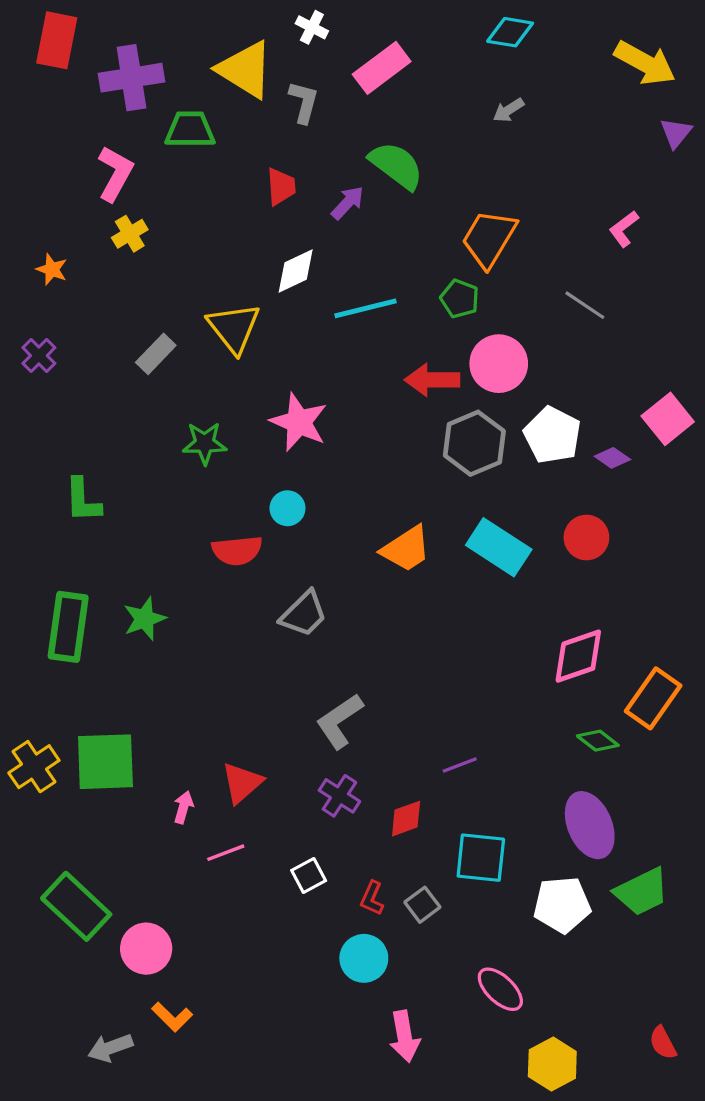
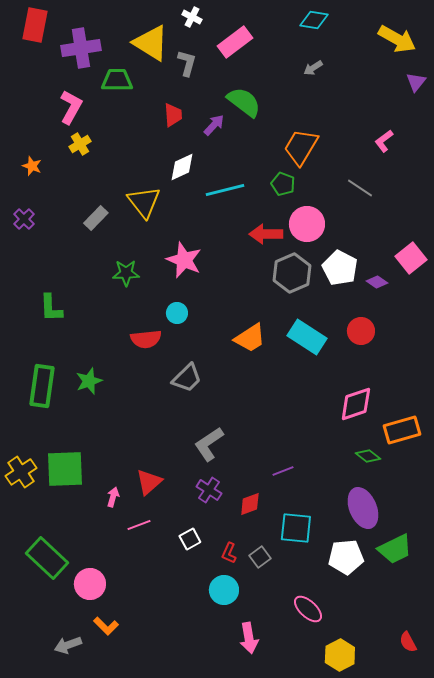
orange rectangle: (653, 698) -> (402, 430), turned 39

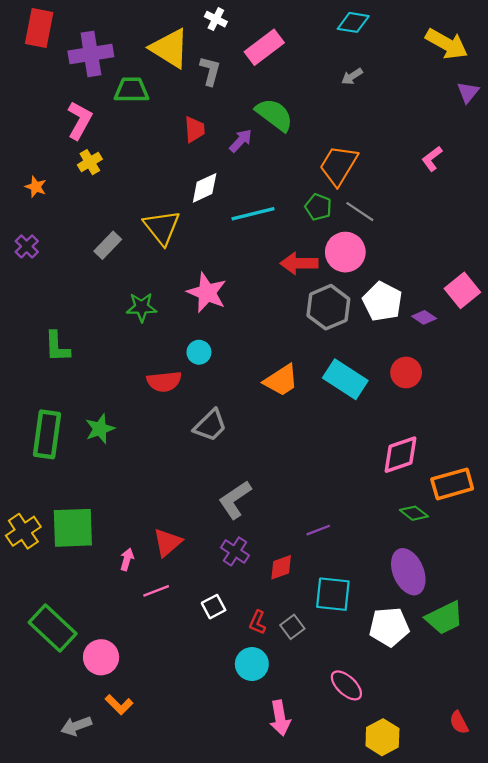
gray line: (360, 188) -> (360, 212), moved

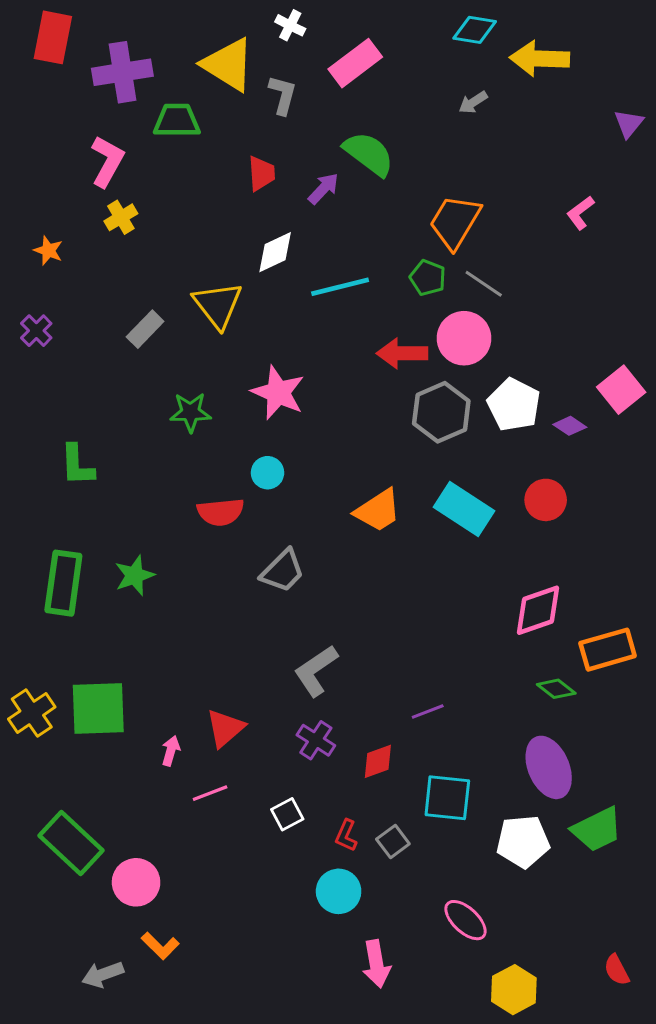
yellow arrow: (447, 44) -> (540, 59), moved, turned 153

